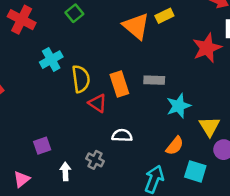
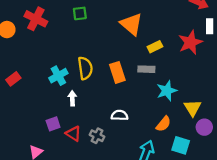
green square: (74, 13) -> (80, 13), turned 32
yellow rectangle: (164, 16) -> (155, 47), moved
cyan cross: (51, 60) -> (58, 76), moved
red triangle: (98, 103) -> (73, 134), moved
white arrow: (65, 171) -> (72, 98), moved

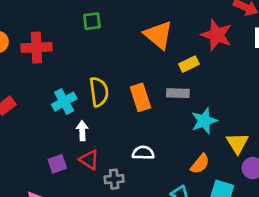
red cross: (36, 19) -> (36, 47), moved, turned -30
red star: (190, 42) -> (217, 35), moved, turned -30
red triangle: (73, 134) -> (89, 160), moved
gray cross: (97, 136) -> (114, 179), turned -32

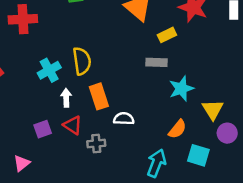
orange rectangle: (140, 97) -> (99, 96), moved

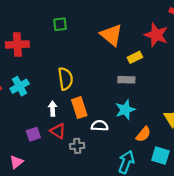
cyan cross: (49, 70) -> (20, 86), moved
cyan star: (181, 89) -> (125, 110), moved

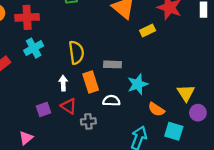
gray rectangle: (126, 80) -> (112, 64), moved
cyan cross: (20, 86) -> (34, 48), moved
orange semicircle: (143, 134) -> (156, 109), turned 84

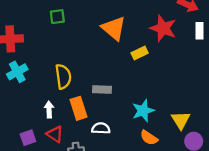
cyan star: (138, 84) -> (143, 111), moved

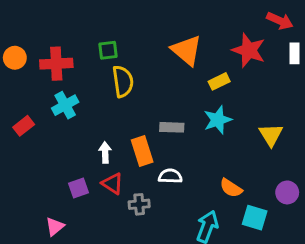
green square: (57, 17) -> (108, 50), moved
yellow semicircle: (63, 77) -> (123, 81), moved
cyan star: (143, 111) -> (218, 120), moved
yellow triangle: (181, 120) -> (271, 135), moved

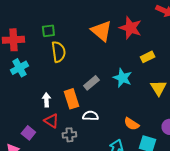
red star: (249, 50) -> (130, 28), moved
yellow rectangle: (219, 81) -> (148, 57), moved
cyan star: (218, 120) -> (122, 78), turned -30
gray rectangle: (172, 127) -> (91, 83), turned -42
purple square: (78, 188) -> (28, 133), moved, turned -32

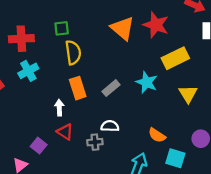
yellow rectangle: (148, 57) -> (175, 58), size x1.6
orange rectangle: (71, 99) -> (78, 88), moved
gray cross: (69, 135) -> (95, 142), moved

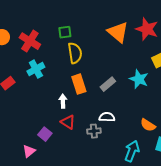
red cross: (21, 39) -> (30, 41), turned 35

